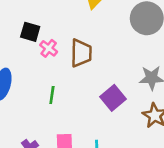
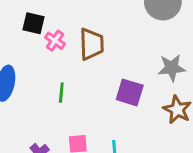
purple square: (113, 98) -> (130, 92), turned -30

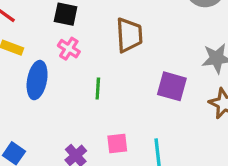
pink cross: (55, 41) -> (69, 49), moved

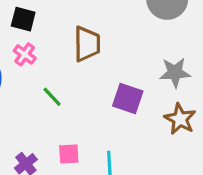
green line: (98, 89) -> (52, 97), turned -50

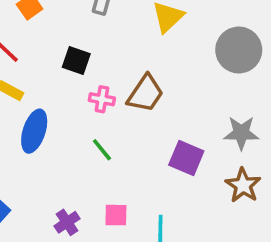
brown trapezoid: (87, 44) -> (145, 94), turned 30
pink cross: (25, 54) -> (102, 99), moved, turned -30

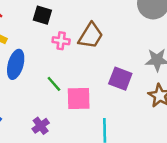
green line: (102, 150) -> (54, 84), moved
pink square: (116, 215) -> (79, 99), moved, size x1.5

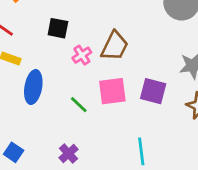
pink cross: (61, 41) -> (82, 55), turned -35
pink square: (79, 99) -> (112, 91), moved

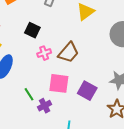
green line: (79, 105) -> (29, 94), moved
purple cross: (68, 153) -> (45, 106), moved

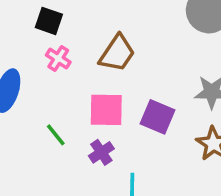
pink cross: (44, 53) -> (58, 59), moved, turned -32
purple cross: (45, 106) -> (101, 152), moved

